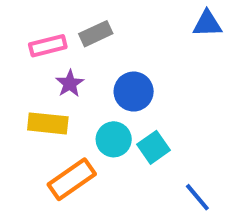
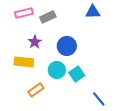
blue triangle: (207, 24) -> (93, 12), moved
pink rectangle: (48, 46) -> (24, 13), moved
orange rectangle: (72, 179) -> (36, 90), size x0.7

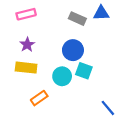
gray rectangle: (48, 17) -> (77, 19), moved, turned 49
purple star: (35, 42) -> (27, 45), moved
cyan square: (77, 74) -> (84, 71), moved, turned -35

